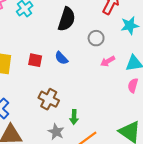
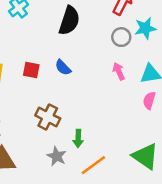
gray circle: (96, 38) -> (121, 37), moved
pink arrow: (108, 61) -> (119, 71), turned 96

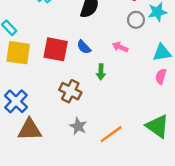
red square: (31, 70) -> (56, 49), size x1.6
pink arrow: (119, 71) -> (120, 47), moved, turned -42
green arrow: (78, 139) -> (101, 72), moved

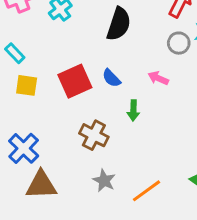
red square: (56, 49) -> (75, 81), turned -35
yellow square: (18, 53) -> (27, 85), size x0.7

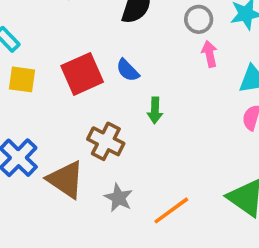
gray circle: (179, 43) -> (199, 19), moved
pink arrow: (158, 78) -> (210, 54), moved, turned 54
brown triangle: (41, 185) -> (66, 180), moved, turned 36

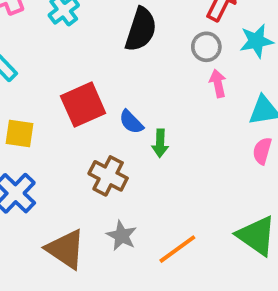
blue semicircle: (128, 70) -> (131, 122), moved
yellow square: (22, 79) -> (19, 133), moved
brown triangle: (66, 180) -> (66, 249), moved

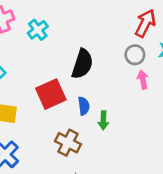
black semicircle: (141, 29) -> (82, 64), moved
blue semicircle: (131, 122) -> (84, 106), turned -144

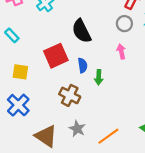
black semicircle: (82, 64) -> (82, 31), turned 135
pink arrow: (143, 80) -> (121, 51), moved

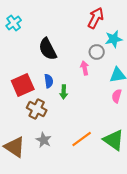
gray circle: (124, 24) -> (97, 52), moved
red square: (56, 56) -> (23, 85), moved
orange line: (108, 136) -> (82, 139), moved

